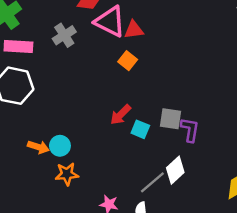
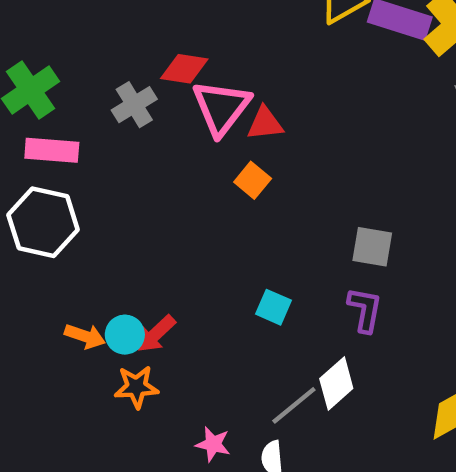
pink triangle: (110, 22) -> (221, 108), turned 40
gray cross: (64, 35) -> (134, 105), moved
red arrow: (121, 115) -> (156, 334), moved
gray square: (171, 119) -> (372, 247), moved

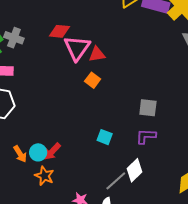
gray cross: (134, 105) -> (14, 38), moved, turned -36
purple L-shape: (365, 310) -> (146, 136), turned -95
orange arrow: (85, 336) -> (20, 154), turned 42
orange star: (136, 387) -> (44, 176), turned 30

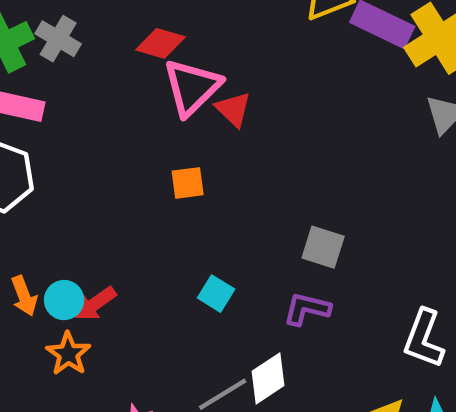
red triangle: (97, 54) -> (233, 109), turned 42
orange square: (93, 80) -> (188, 183), moved, turned 35

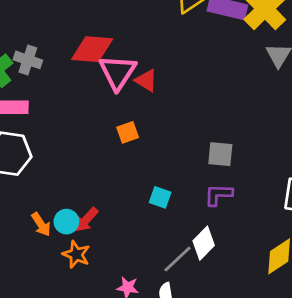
red diamond: (160, 43) -> (92, 49), size x1.4

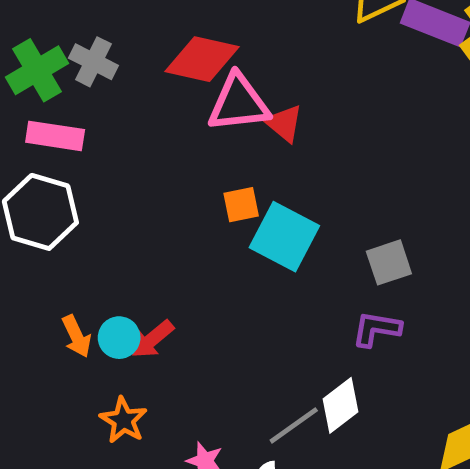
pink triangle: (118, 72) -> (239, 103), turned 42
gray square: (220, 154) -> (389, 262), turned -32
cyan square: (160, 197) -> (284, 237), moved, size x1.8
orange star: (76, 254) -> (123, 420), moved

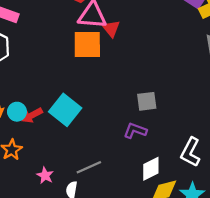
orange square: (241, 205) -> (87, 45), moved, size x1.8
cyan square: (284, 237) -> (65, 110), moved
white diamond: (340, 405) -> (151, 169), moved

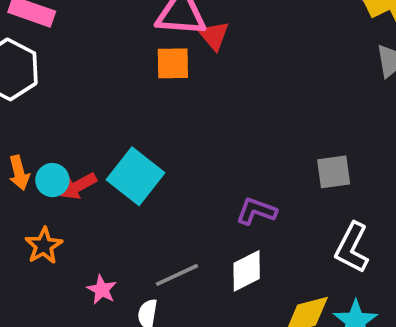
orange square: (87, 45) -> (173, 63), size x0.7
gray square: (147, 101) -> (334, 172), moved
white diamond: (151, 169) -> (247, 271), moved

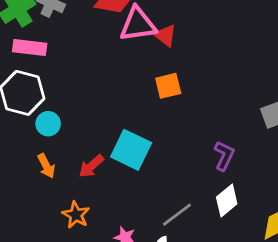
orange square: (173, 63) -> (168, 86), moved
cyan circle: (52, 180) -> (48, 124), moved
purple L-shape: (256, 211) -> (224, 156), turned 108

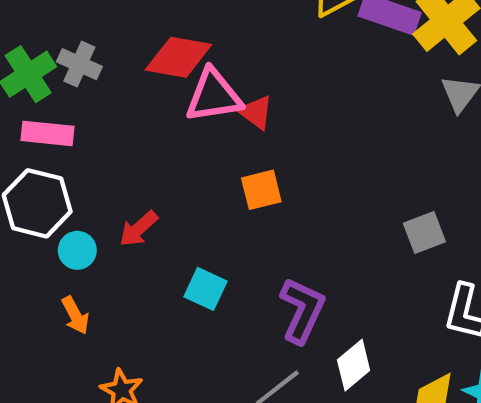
cyan square: (131, 150) -> (205, 289), size x0.7
purple L-shape: (224, 156) -> (302, 310), moved, size x1.4
red arrow: (91, 166) -> (139, 229), moved

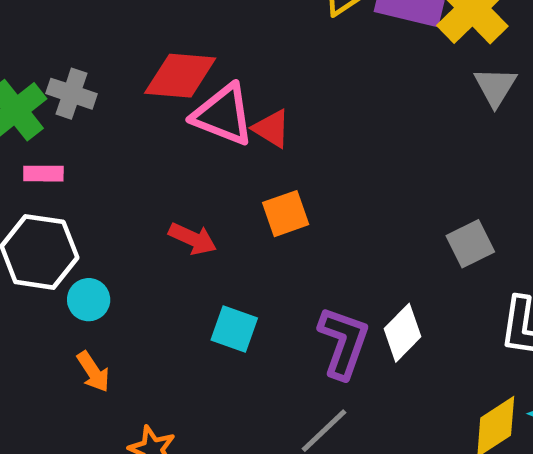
pink triangle: (214, 96) -> (223, 115), turned 36
pink rectangle: (47, 133) -> (43, 174), size x0.7
red arrow: (139, 229) -> (193, 239), moved, turned -108
white diamond: (354, 365) -> (402, 333), moved

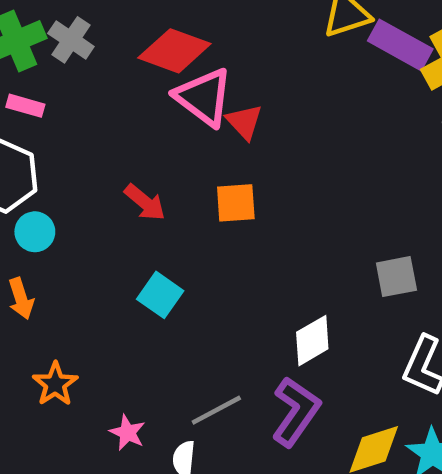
purple L-shape: (343, 342) -> (296, 412), moved

